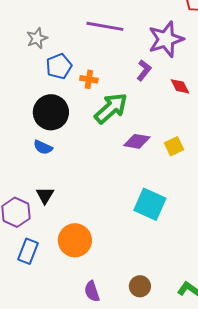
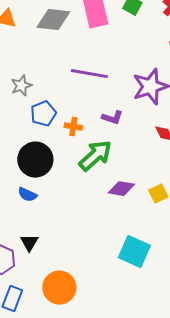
purple L-shape: (144, 70) -> (112, 118), moved, turned 70

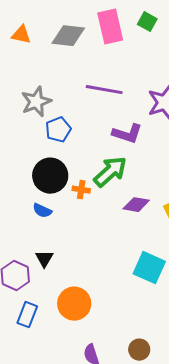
gray star: (21, 86) -> (36, 102), size x1.4
purple L-shape: (112, 118) -> (127, 134), size x1.4
orange cross: (73, 127) -> (81, 190), moved

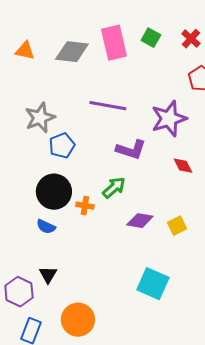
green arrow: (110, 172) -> (114, 188), size x0.7

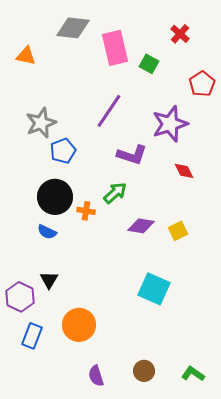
green square: (151, 38) -> (149, 64), moved
red cross: (191, 39) -> (180, 34), moved
gray diamond: (72, 52) -> (73, 28), moved
purple line: (108, 106) -> (109, 111), turned -66

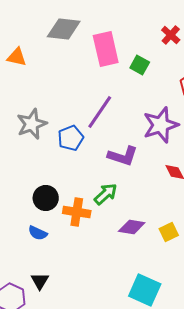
blue pentagon: (63, 151) -> (71, 138), moved
black circle: (55, 197) -> (46, 198), size x0.7
orange cross: (86, 211) -> (77, 212), size x1.5

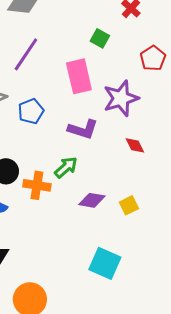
pink rectangle: (106, 49) -> (79, 76), moved
purple line: (100, 112) -> (26, 54), moved

